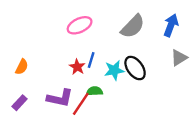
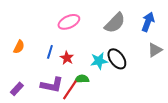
blue line: (91, 60) -> (50, 52), moved
orange semicircle: (22, 67) -> (19, 47), moved

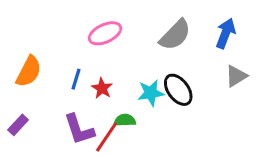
orange semicircle: (19, 47) -> (29, 71), size x1.5
purple L-shape: (52, 85) -> (79, 129), turned 60
purple rectangle: (17, 89) -> (18, 125), moved

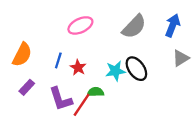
purple rectangle: (18, 125) -> (27, 87), moved

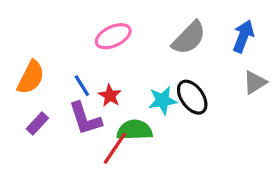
blue line: (58, 60) -> (82, 86), turned -49
green semicircle: (96, 92) -> (135, 130), size x1.5
purple L-shape: (61, 99) -> (85, 119), moved

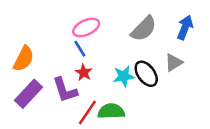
gray triangle: (255, 82) -> (174, 62), moved
blue line: (82, 86) -> (80, 49), moved
purple rectangle: (37, 124) -> (29, 94), size x1.6
green semicircle: (135, 130) -> (111, 111), moved

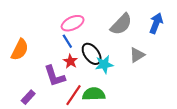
gray triangle: (174, 62) -> (137, 55), moved
black ellipse: (146, 74) -> (92, 54), moved
purple rectangle: (29, 94) -> (28, 97), moved, size x0.6

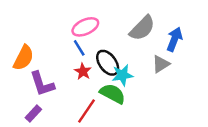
blue arrow: (156, 23) -> (174, 39), moved
purple L-shape: (55, 76) -> (42, 84), moved
green semicircle: (94, 94) -> (113, 94), moved, turned 30

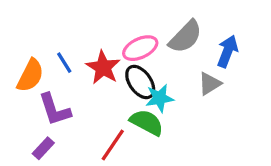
pink ellipse: (85, 27) -> (140, 48), moved
blue line: (79, 48) -> (64, 63), moved
red star: (83, 71) -> (103, 67), moved, size x1.5

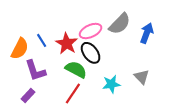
gray triangle: (210, 84) -> (142, 77), moved, turned -42
cyan star: (160, 98) -> (111, 84), moved
green semicircle: (147, 122) -> (76, 70), moved

